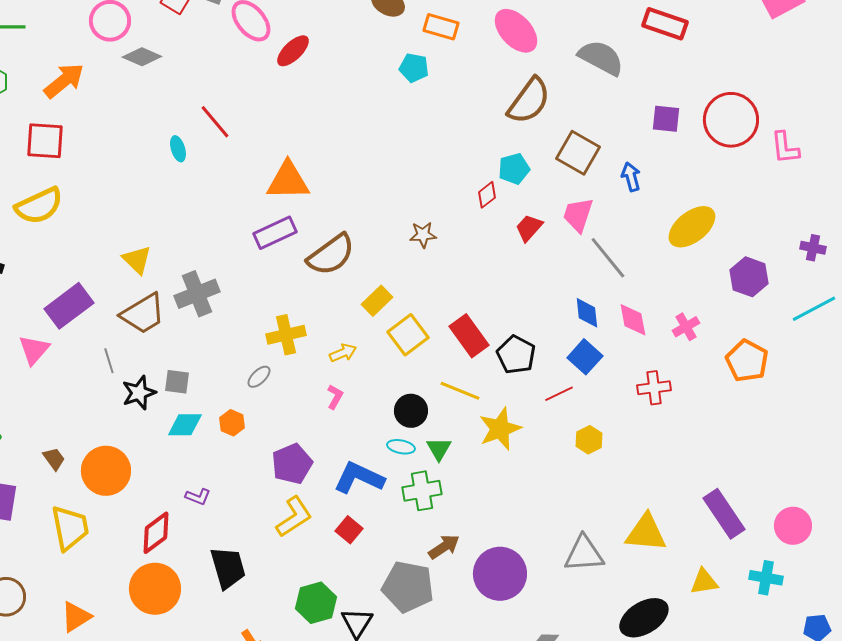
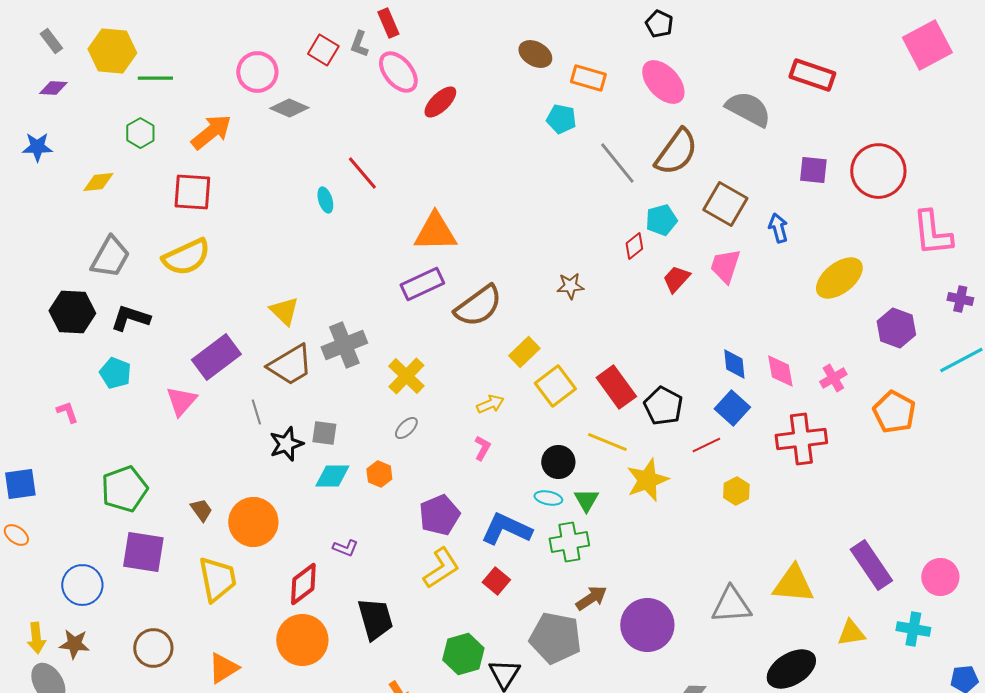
pink L-shape: (785, 148) -> (932, 233), moved, size x1.4
gray line: (608, 258) -> (617, 163), moved
yellow cross: (286, 335) -> (406, 376), moved, turned -33
red cross: (654, 388) -> (801, 439), size x1.5

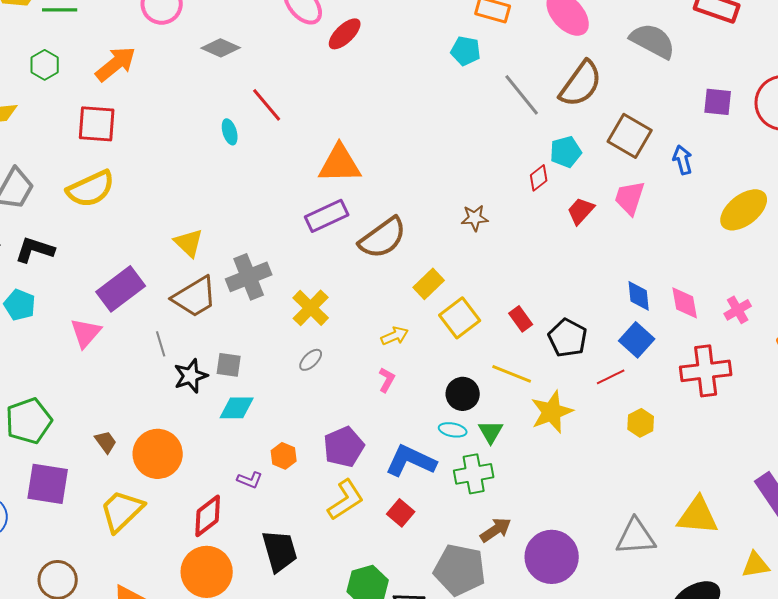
gray diamond: (289, 108) -> (221, 48), moved
red rectangle: (616, 387) -> (521, 319), size x0.6
orange hexagon: (379, 474) -> (284, 456), moved
yellow trapezoid: (217, 579) -> (122, 511), turned -123

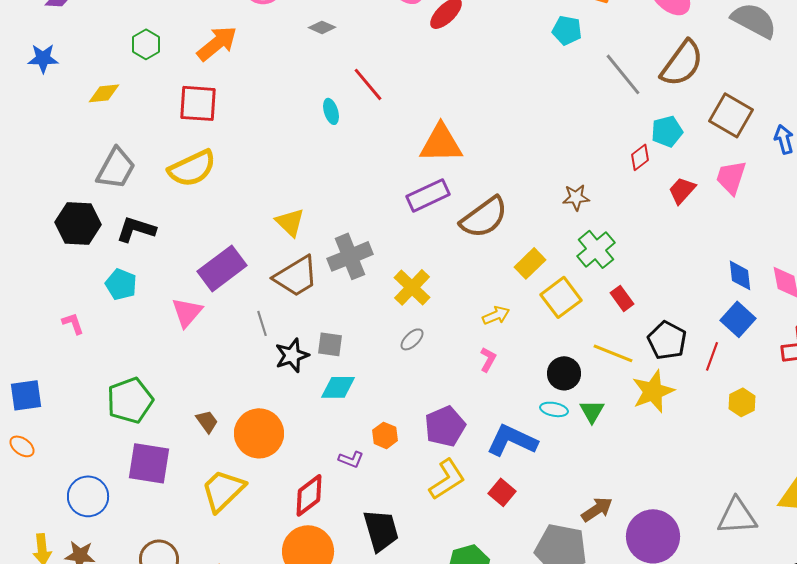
gray diamond: (221, 48) -> (322, 27), size x0.7
black pentagon: (568, 338) -> (667, 340), moved
red line: (611, 377) -> (712, 356), turned -44
green cross: (474, 474) -> (596, 249), moved, turned -30

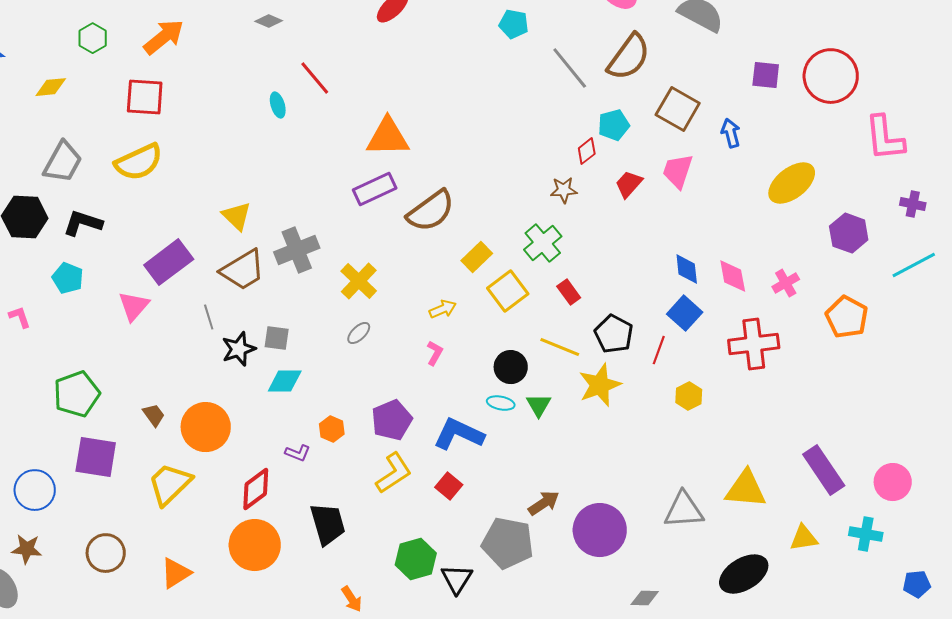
brown star: (576, 197) -> (564, 190), moved

